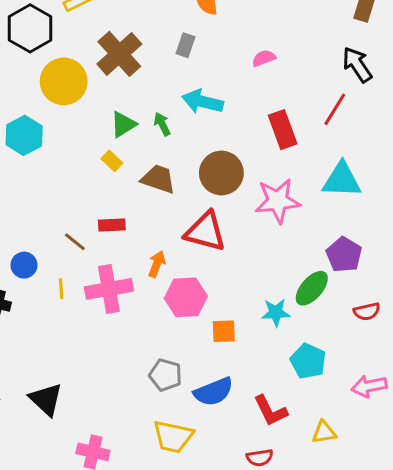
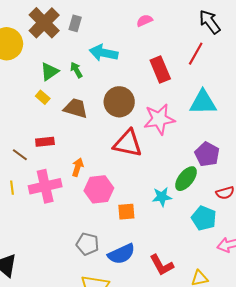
gray rectangle: (186, 45) -> (75, 23), moved
red triangle: (205, 232) -> (128, 143), moved
cyan pentagon: (308, 361) -> (204, 218), moved

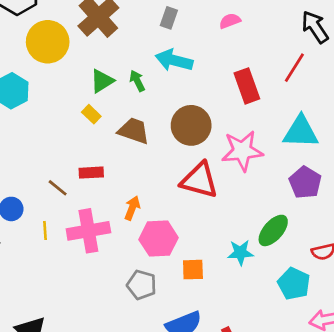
gray rectangle: (75, 23) -> (169, 18), moved
purple pentagon: (207, 154) -> (305, 182), moved
gray pentagon: (87, 244) -> (142, 285), moved

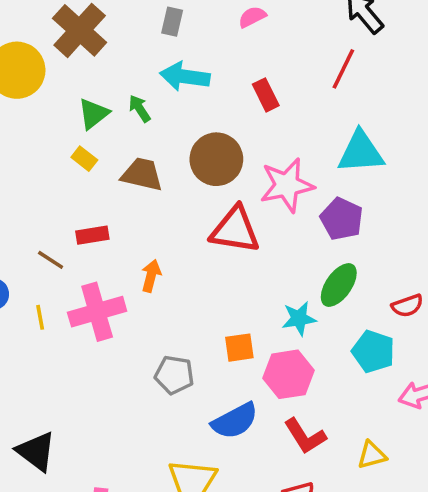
red rectangle: (247, 86) -> (266, 95), moved, size x0.7
purple pentagon: (305, 182) -> (342, 219), moved
pink hexagon: (159, 239) -> (288, 374), moved

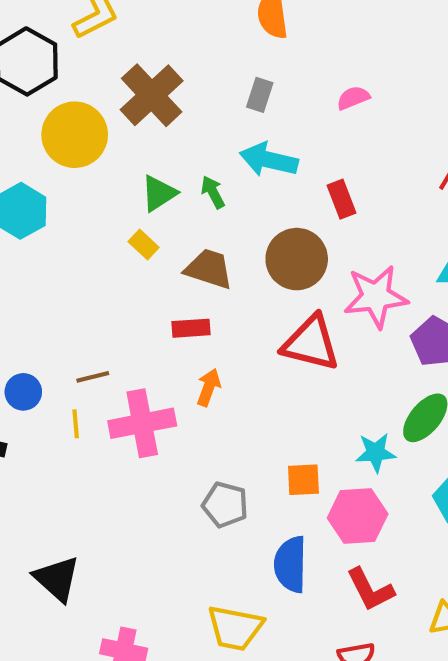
red rectangle: (266, 95) -> (341, 199), moved
red rectangle: (92, 235) -> (191, 328), moved
brown line: (51, 260) -> (93, 377), moved, turned -52
blue semicircle: (235, 421) -> (291, 564), turned 114

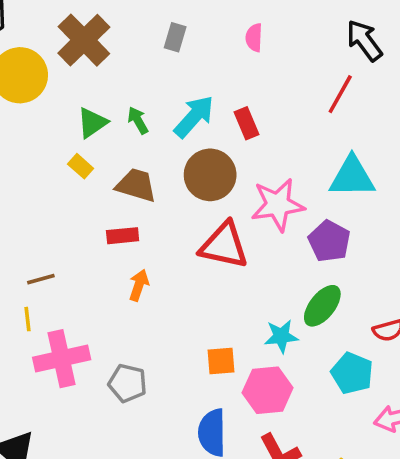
pink semicircle: (353, 98) -> (254, 38), turned -64
cyan arrow: (269, 160) -> (194, 117), moved, turned 120
pink cross: (142, 423) -> (62, 359), moved
gray pentagon: (225, 505) -> (127, 383), moved

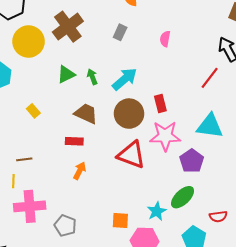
red rectangle: (246, 123) -> (160, 103), moved
yellow rectangle: (81, 166) -> (33, 111), moved
cyan star: (281, 336) -> (157, 211), turned -30

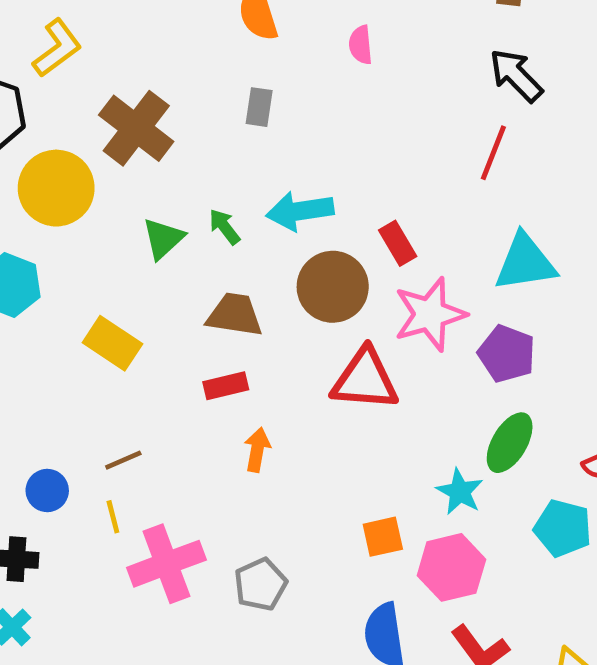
pink semicircle: (165, 39) -> (361, 45), moved
cyan arrow: (125, 79) -> (300, 211), turned -132
yellow rectangle: (33, 111) -> (112, 343), size x1.6
gray pentagon: (65, 226) -> (260, 584), turned -30

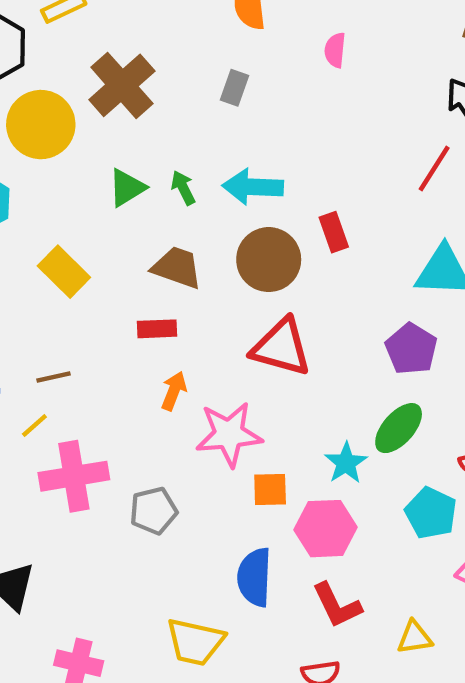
pink star: (430, 314) -> (229, 434), moved
yellow line: (113, 517) -> (34, 425), turned 52

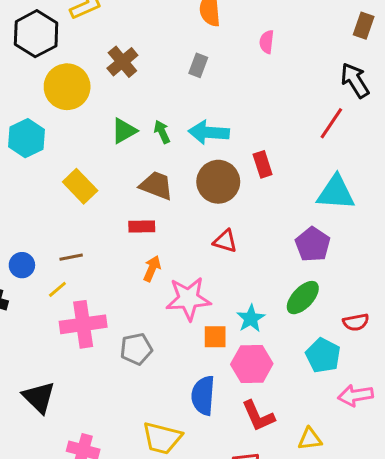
brown cross: (122, 85) -> (122, 62), size x0.7
red triangle: (281, 347) -> (225, 241), size x0.6
cyan star: (346, 463) -> (251, 318), moved

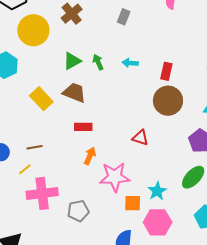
cyan arrow: (209, 132) -> (130, 63), size x0.6
red rectangle: (263, 164) -> (166, 71), moved, turned 30
brown circle: (218, 182) -> (168, 101), moved
brown trapezoid: (156, 185) -> (74, 93), moved

